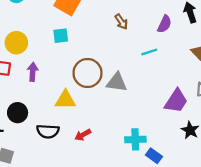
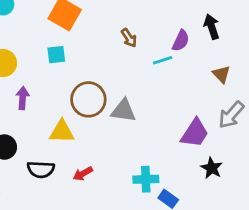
cyan line: (149, 52) -> (163, 60), moved

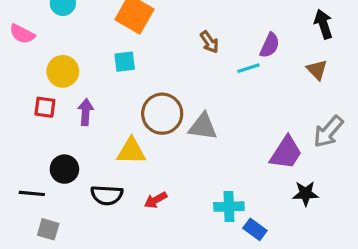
black arrow: (212, 27) -> (323, 24), moved
brown triangle: (221, 74) -> (317, 70), moved
black star: (212, 168) -> (305, 193), turned -30

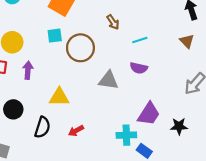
purple semicircle: (270, 45) -> (139, 68), moved, turned 78
brown circle: (162, 114) -> (80, 48), moved
purple trapezoid: (286, 153) -> (149, 114), moved
black semicircle: (107, 195) -> (42, 127), turned -75

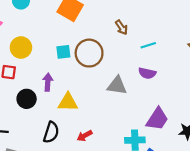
cyan square: (55, 36) -> (63, 52), moved
purple arrow: (28, 70) -> (48, 82), moved
black circle: (13, 109) -> (27, 99), moved

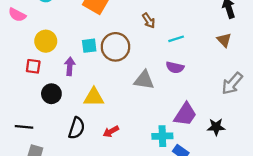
purple arrow: (48, 82) -> (70, 66), moved

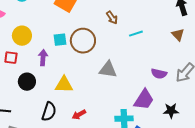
purple semicircle: (175, 67) -> (159, 74), moved

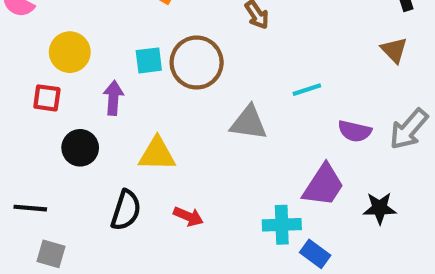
cyan line: (136, 34) -> (307, 90), moved
red arrow: (79, 115) -> (188, 216), turned -128

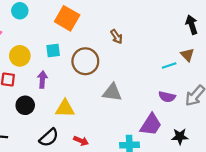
cyan square: (149, 60) -> (53, 50), moved
cyan line: (307, 90) -> (169, 66), moved
black semicircle: (126, 210) -> (49, 138), turned 30

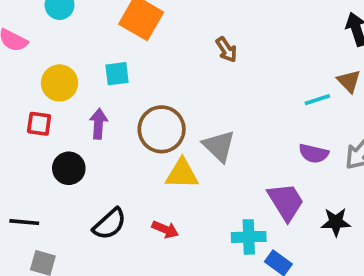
brown circle: (85, 61) -> (162, 129), moved
gray triangle: (112, 92) -> (219, 146), turned 36
yellow triangle: (65, 109) -> (182, 174), moved
purple trapezoid: (151, 125) -> (286, 202), turned -65

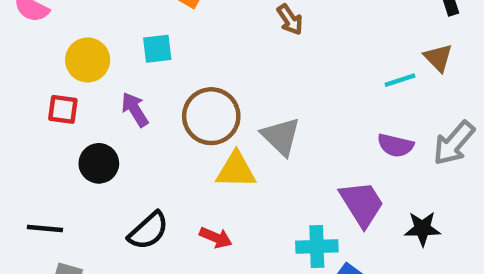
purple arrow: (98, 124) -> (135, 109), turned -36

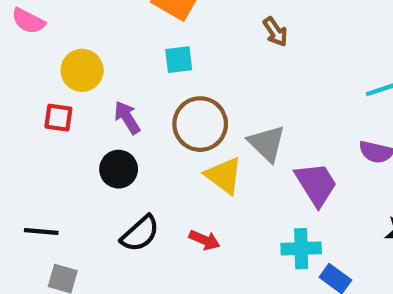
cyan square: (157, 49) -> (179, 60), moved
black circle: (99, 163) -> (119, 169), moved
yellow triangle: (236, 170) -> (224, 176), turned 36
purple trapezoid: (362, 204) -> (316, 184), moved

